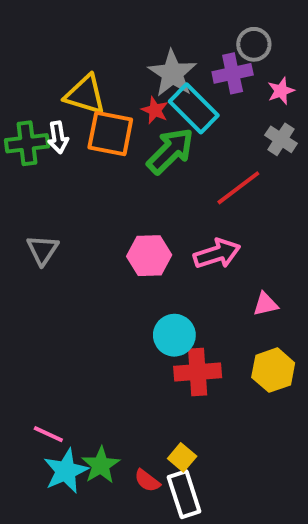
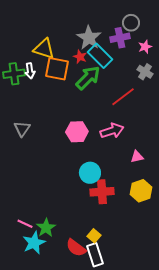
green star: (101, 465) -> (46, 228), moved
red semicircle: (147, 481) -> (76, 248), size x1.5

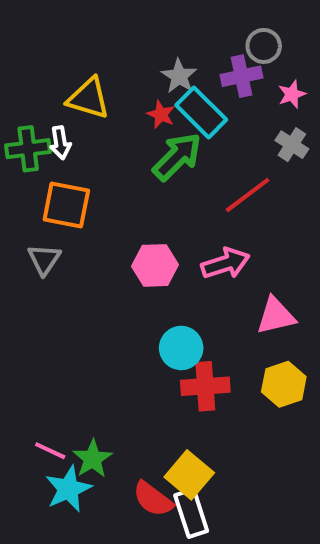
gray star: (89, 38) -> (179, 76), size x0.7
orange square: (57, 69) -> (66, 205), moved
pink triangle: (137, 157) -> (276, 316), size x1.5
yellow square: (94, 236) -> (189, 475), size x1.6

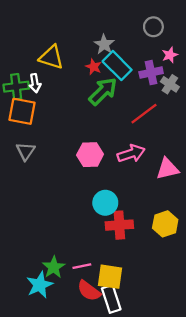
purple cross: (242, 76) -> (151, 73), moved
orange square: (66, 205) -> (22, 111), moved
pink triangle: (276, 316) -> (167, 169), moved
pink line: (50, 451) -> (82, 266), moved, turned -36
yellow square: (189, 475) -> (110, 277), turned -32

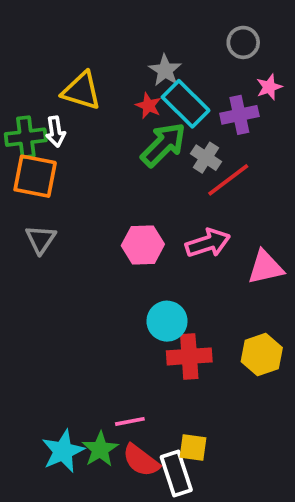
gray cross: (170, 84) -> (206, 158), moved
green star: (54, 267) -> (100, 449), moved
yellow square: (110, 277) -> (193, 447), moved, size x0.7

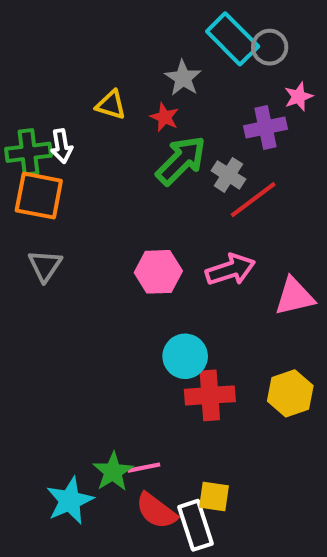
yellow triangle: (82, 91) -> (111, 105), moved, size x0.7
cyan rectangle: (186, 104) -> (233, 39), moved
green star: (100, 449) -> (113, 472), moved

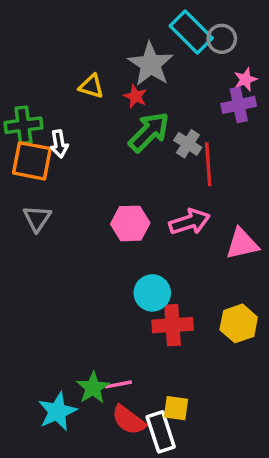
gray star: (183, 78) -> (151, 64), size x1.5
purple cross: (266, 128) -> (239, 105), moved
white arrow: (61, 146) -> (59, 144), moved
red line: (253, 200) -> (208, 164), turned -57

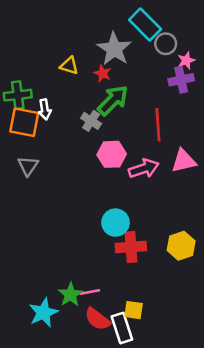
gray circle: (222, 39) -> (166, 44), moved
gray cross: (188, 144) -> (91, 121), moved
pink hexagon: (130, 223) -> (112, 154), moved
pink triangle: (242, 244) -> (184, 161), moved

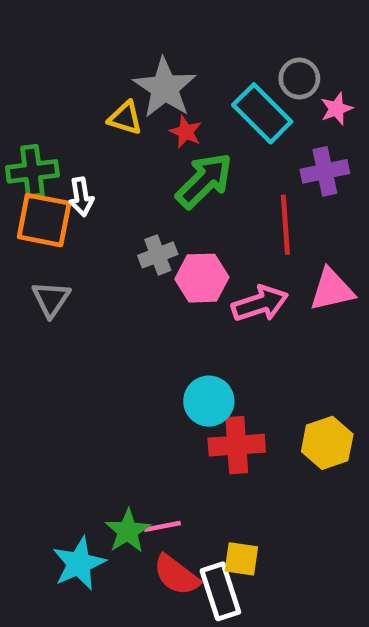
cyan rectangle: (145, 24) -> (262, 113), moved
gray star: (114, 49) -> (165, 88), moved
purple cross: (181, 80) -> (325, 171), moved
gray cross: (91, 121) -> (158, 255), moved, turned 36

